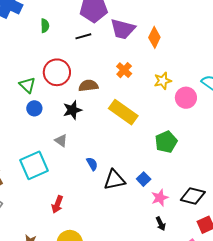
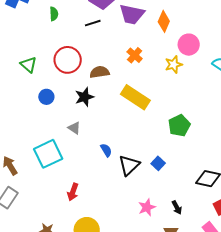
green triangle: (27, 85) -> (29, 65), moved
pink circle: (186, 98) -> (189, 45), moved
black triangle: (114, 180) -> (129, 165), turned -30
pink star: (160, 198) -> (147, 207), moved

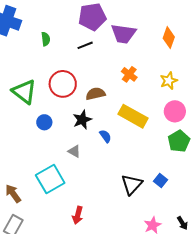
orange diamond: (164, 21) -> (169, 38), moved
pink circle: (189, 45) -> (175, 111), moved
green triangle: (29, 65) -> (24, 92), size x1.5
blue semicircle: (106, 150) -> (105, 136), moved

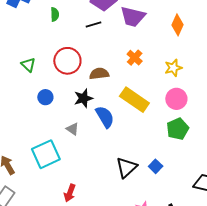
green triangle: (24, 92) -> (28, 65), size x0.6
blue semicircle: (105, 136) -> (105, 117), size x1.6

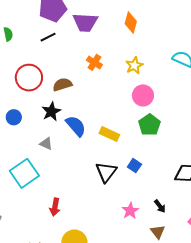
yellow rectangle: (134, 100) -> (109, 134), moved, size x0.7

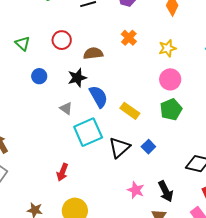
red circle: (29, 78) -> (62, 40), size x0.7
cyan square: (24, 173) -> (88, 132), moved
black arrow: (160, 206) -> (166, 191), size x1.5
pink star: (130, 211) -> (136, 190), turned -30

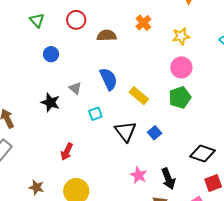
black star: (77, 78) -> (50, 102), moved, turned 30
cyan square: (88, 132) -> (95, 114), size x0.5
black triangle: (119, 147) -> (126, 131), turned -30

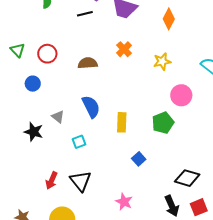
red circle: (76, 20) -> (47, 54), moved
pink circle: (181, 67) -> (181, 95), moved
yellow rectangle: (139, 96) -> (122, 122), turned 54
black triangle: (126, 131) -> (81, 181), moved
black arrow: (168, 179) -> (172, 206), moved

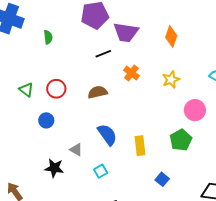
black line: (85, 14) -> (103, 54), moved

